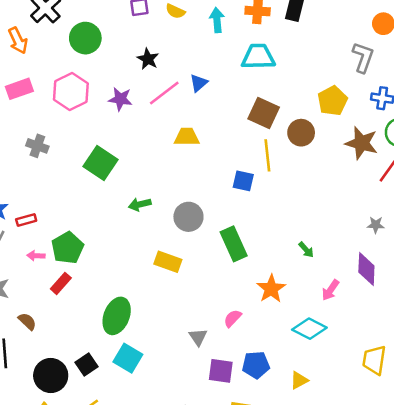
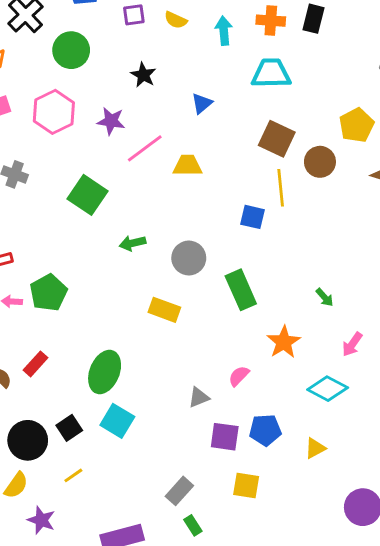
pink line: (164, 93) -> (145, 148), moved
red rectangle: (61, 283) -> (36, 364), moved
gray triangle: (198, 337) -> (199, 397), turned 42

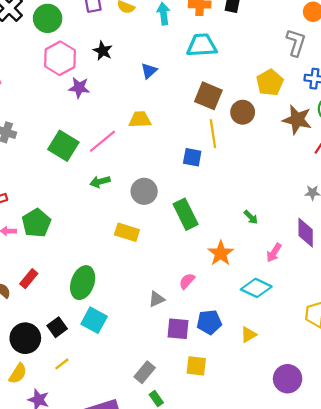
green circle: (71, 50) -> (48, 18), moved
pink hexagon: (54, 112) -> (60, 58), moved
pink line: (145, 148) -> (102, 141), moved

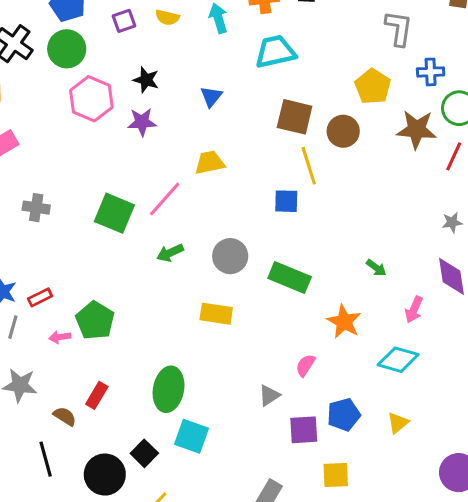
purple star: (79, 88) -> (142, 122), moved
green rectangle: (186, 214) -> (290, 278), turned -32

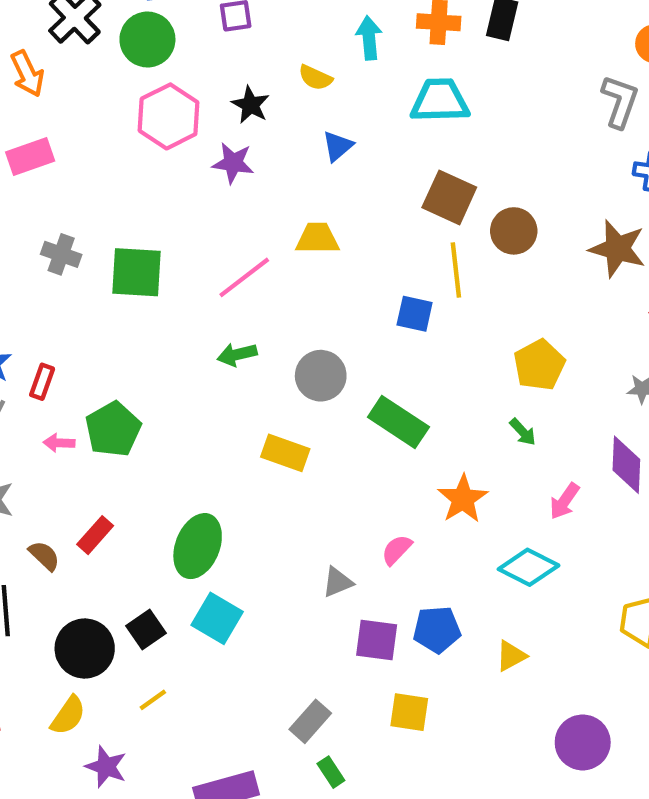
yellow semicircle: (167, 17) -> (315, 78), moved
yellow pentagon: (373, 86) -> (539, 365), moved
green square: (114, 213) -> (137, 272), moved, turned -30
red rectangle: (40, 297) -> (42, 382), turned -55

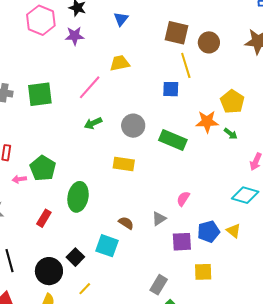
orange star: (463, 499) -> (207, 122), moved, turned -30
green ellipse: (198, 546) -> (78, 197), moved
brown semicircle: (44, 556) -> (126, 223), moved
yellow triangle: (511, 656) -> (233, 231), moved, turned -42

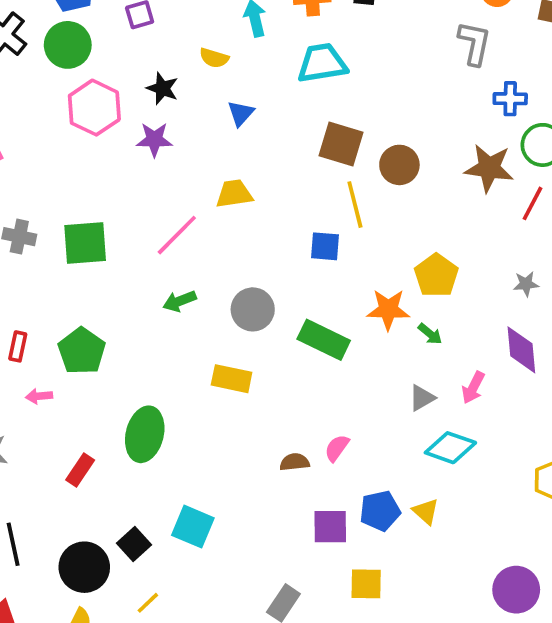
green pentagon: (43, 168) -> (82, 351), moved
gray triangle: (159, 219) -> (422, 398), moved
brown semicircle: (126, 223) -> (295, 462), moved, turned -42

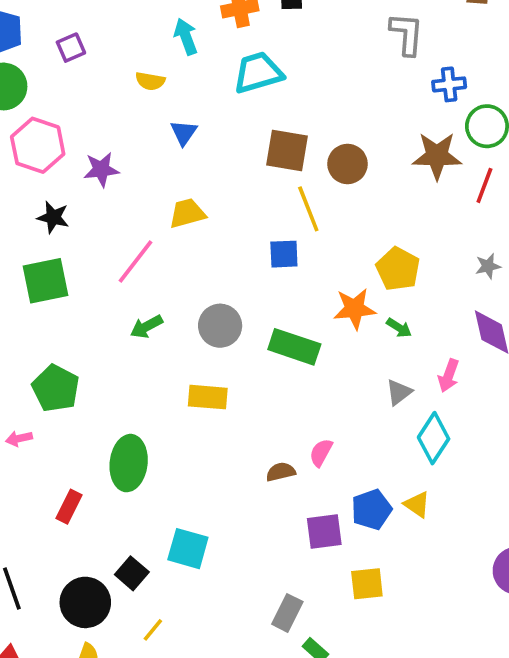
black star: (162, 88) -> (53, 217), moved
cyan diamond: (450, 448) -> (434, 438), turned -69

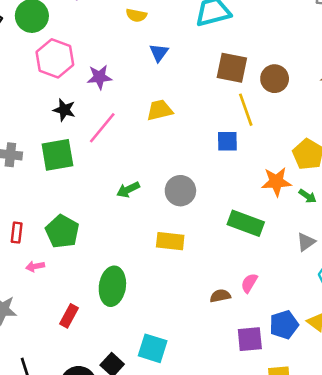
pink line: (135, 261) -> (102, 128), moved
green rectangle: (294, 347) -> (246, 223), moved

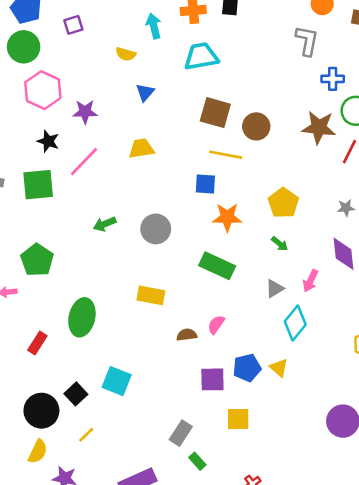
yellow line: (246, 110) -> (226, 155), turned -64
orange star: (276, 182) -> (227, 217), moved
yellow rectangle: (170, 241) -> (151, 295), moved

